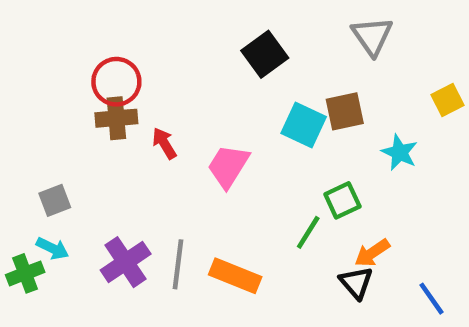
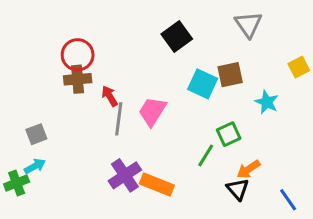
cyan arrow: (52, 248) -> (35, 166), turned -55
purple cross: (126, 262) -> (125, 175), moved
gray line: (178, 264) -> (119, 119), moved

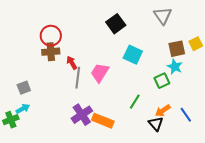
brown square: (230, 75) -> (177, 49), moved
green square: (229, 134) -> (162, 81), moved
blue line: (288, 200) -> (186, 115), moved

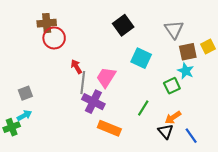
gray triangle: (163, 16) -> (174, 29), moved
brown cross: (51, 52) -> (47, 23), moved
purple cross: (82, 115) -> (93, 102), moved, turned -30
blue line: (186, 115) -> (191, 136), moved

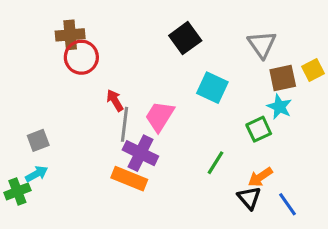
orange rectangle: (109, 128) -> (129, 179), moved

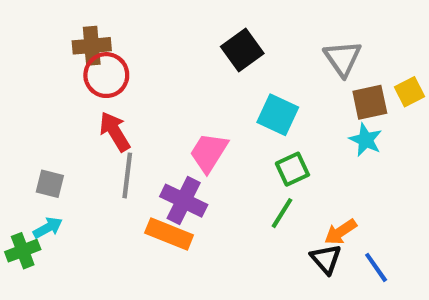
red arrow: (115, 100) -> (115, 132), moved, size x1.4
gray line: (124, 124) -> (127, 175), moved
green square: (259, 129) -> (292, 169), moved
gray square: (38, 140) -> (50, 184), turned 35

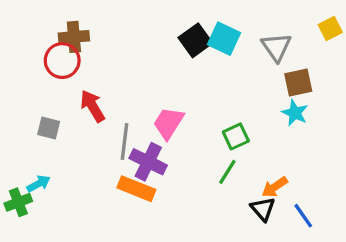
red circle: (106, 75) -> (62, 61), moved
yellow square: (410, 92) -> (330, 29), moved
cyan square: (278, 115) -> (224, 39), moved
gray line: (127, 175) -> (125, 142), moved
gray square: (50, 184) -> (49, 128), moved

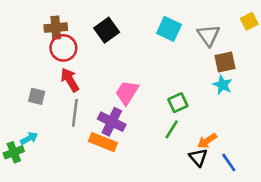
black square: (195, 40) -> (107, 30), moved
red circle: (62, 61) -> (63, 48), moved
gray line: (125, 142) -> (75, 113), moved

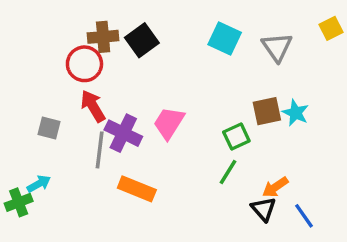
brown cross: (56, 28) -> (103, 37), moved
brown square: (225, 62) -> (267, 111), moved
purple cross: (112, 122) -> (123, 133), moved

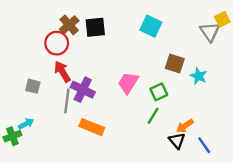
brown cross: (103, 37) -> (69, 25), turned -36
black square: (142, 40) -> (95, 27), turned 30
gray triangle: (277, 47) -> (210, 32), moved
brown square: (267, 111) -> (175, 64), moved, turned 30
pink trapezoid: (169, 123) -> (128, 83), moved

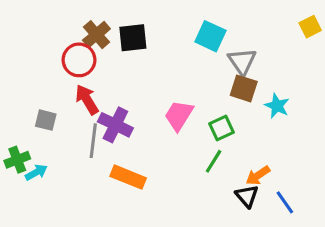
gray triangle: (210, 32) -> (242, 61), moved
green cross: (12, 136) -> (17, 160), moved

